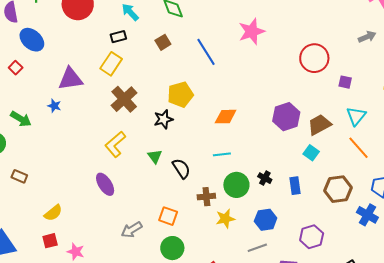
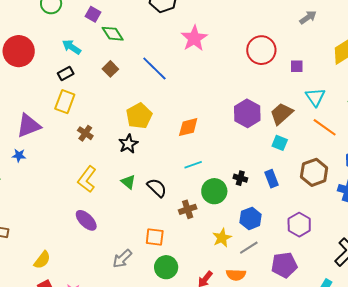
brown cross: (124, 99) -> (85, 133), size x0.6
yellow star: (225, 219) -> (222, 238), moved

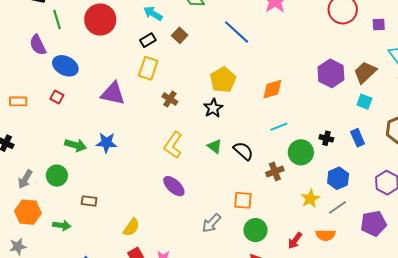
brown square: (110, 69) -> (180, 35), moved
purple triangle: (29, 126) -> (113, 94), turned 36
blue star: (19, 155) -> (106, 143), moved, size x1.5

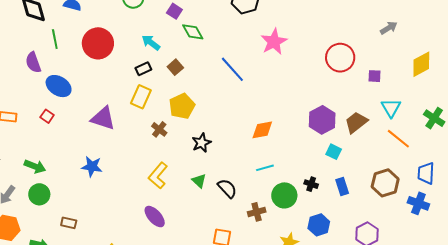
yellow pentagon: (223, 80) -> (182, 106), moved
cyan square: (364, 102) -> (334, 152), moved
green arrow: (76, 145) -> (35, 166), moved

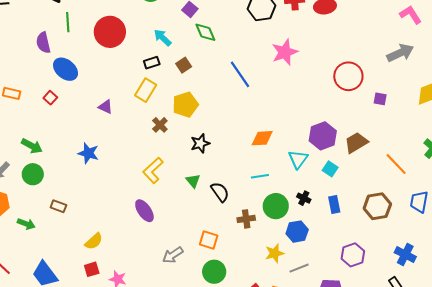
gray arrow: (389, 28) -> (400, 53), size x1.5
cyan triangle: (391, 108) -> (298, 159), moved
purple triangle: (103, 118) -> (106, 107), size x0.6
blue cross: (418, 203) -> (405, 255), moved
blue hexagon: (319, 225) -> (297, 232), moved

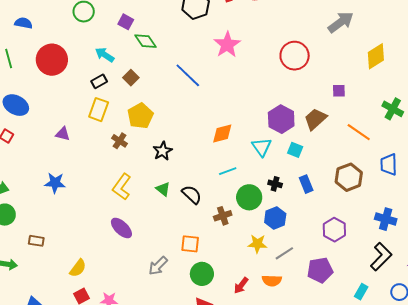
purple square: (380, 99) -> (339, 91), moved
yellow star: (275, 253) -> (257, 244), turned 30

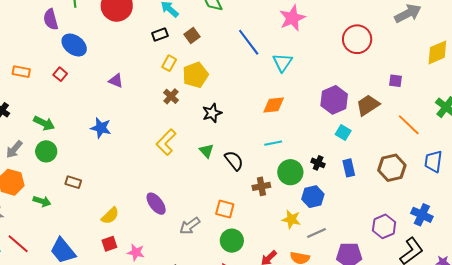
yellow rectangle: (99, 110) -> (169, 63), moved, size x0.7
cyan triangle: (262, 147) -> (282, 62), moved
purple ellipse: (121, 228) -> (156, 204), moved
purple hexagon: (334, 230) -> (384, 226), moved

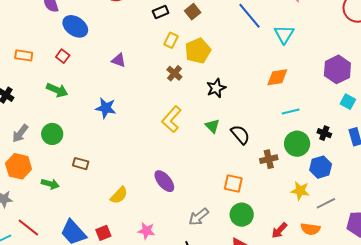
green arrow: (44, 123) -> (57, 90), moved
cyan line: (273, 143) -> (291, 112), moved
gray arrow: (190, 226) -> (199, 217), moved
red square: (109, 244) -> (103, 233), moved

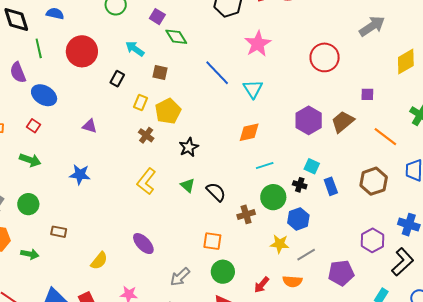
black rectangle: (161, 12) -> (117, 79), moved, turned -35
brown square: (193, 12) -> (160, 73), turned -35
cyan square: (348, 102) -> (312, 166), moved

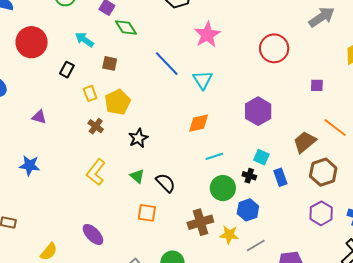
yellow rectangle: (140, 103) -> (90, 93), turned -42
brown trapezoid: (343, 122) -> (305, 142), moved
brown cross: (246, 214) -> (200, 222), moved, size x1.4
purple hexagon: (372, 240) -> (321, 213), moved
orange square: (212, 241) -> (147, 213), moved

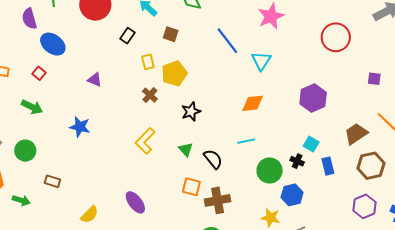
cyan line: (214, 156) -> (246, 141), moved
brown cross: (200, 222) -> (218, 200), moved

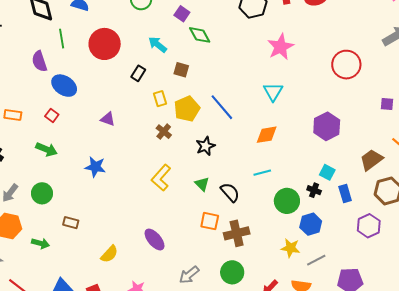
blue line: (227, 41) -> (222, 107), moved
purple hexagon: (365, 206) -> (369, 226), moved

